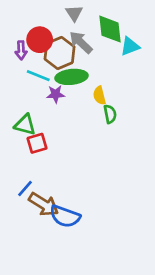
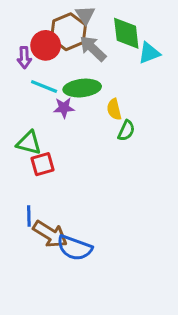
brown hexagon: (60, 53) -> (68, 32), moved
green semicircle: (110, 114) -> (126, 131), turned 36
blue line: (25, 188) -> (29, 216), turned -42

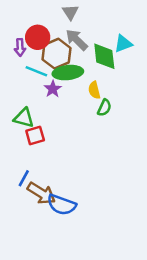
brown hexagon: (68, 32) -> (57, 54), moved
green diamond: (126, 33) -> (104, 56), moved
purple star: (64, 108) -> (53, 89), turned -30
blue line: (29, 216) -> (24, 178), turned 30

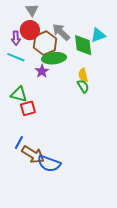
gray triangle: (70, 12) -> (32, 10), moved
cyan line: (36, 71) -> (16, 57), moved
yellow semicircle: (94, 90) -> (83, 75), moved
green semicircle: (104, 108) -> (83, 86), turned -56

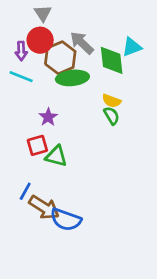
purple star: (42, 71) -> (48, 117), moved
yellow semicircle: (83, 75) -> (112, 101), turned -56
green triangle: (19, 94) -> (56, 156), moved

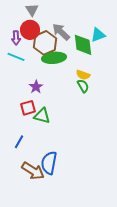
brown arrow: (44, 207) -> (33, 171), moved
blue semicircle: (66, 220) -> (49, 163), turned 80

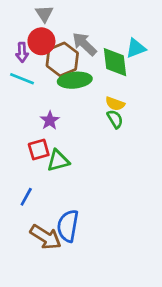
green triangle: (42, 116) -> (58, 161), turned -30

